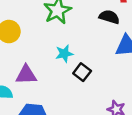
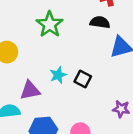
cyan star: (64, 54) -> (58, 75), moved

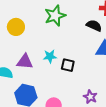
black square: (83, 79) -> (68, 65), turned -32

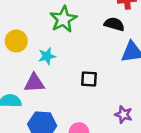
cyan star: (50, 56) -> (47, 56), moved

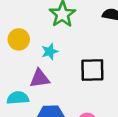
black square: (89, 79) -> (92, 70), size x1.5

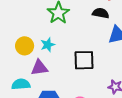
yellow circle: (19, 39) -> (25, 46), moved

